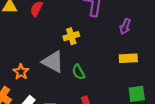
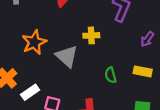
orange star: (21, 72) -> (34, 42), moved, size x1.5
green semicircle: (78, 72) -> (111, 75), moved

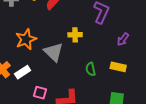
white rectangle: (30, 92) -> (23, 72), moved

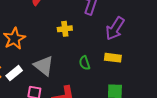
purple arrow: (123, 39) -> (115, 28), size x1.6
gray triangle: (54, 52) -> (44, 66), moved

